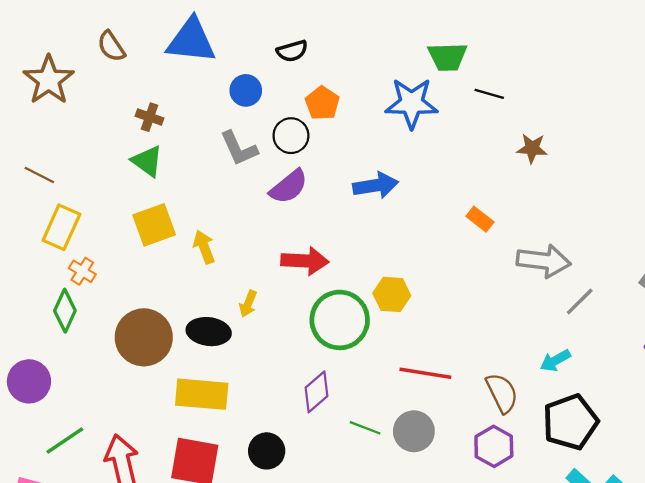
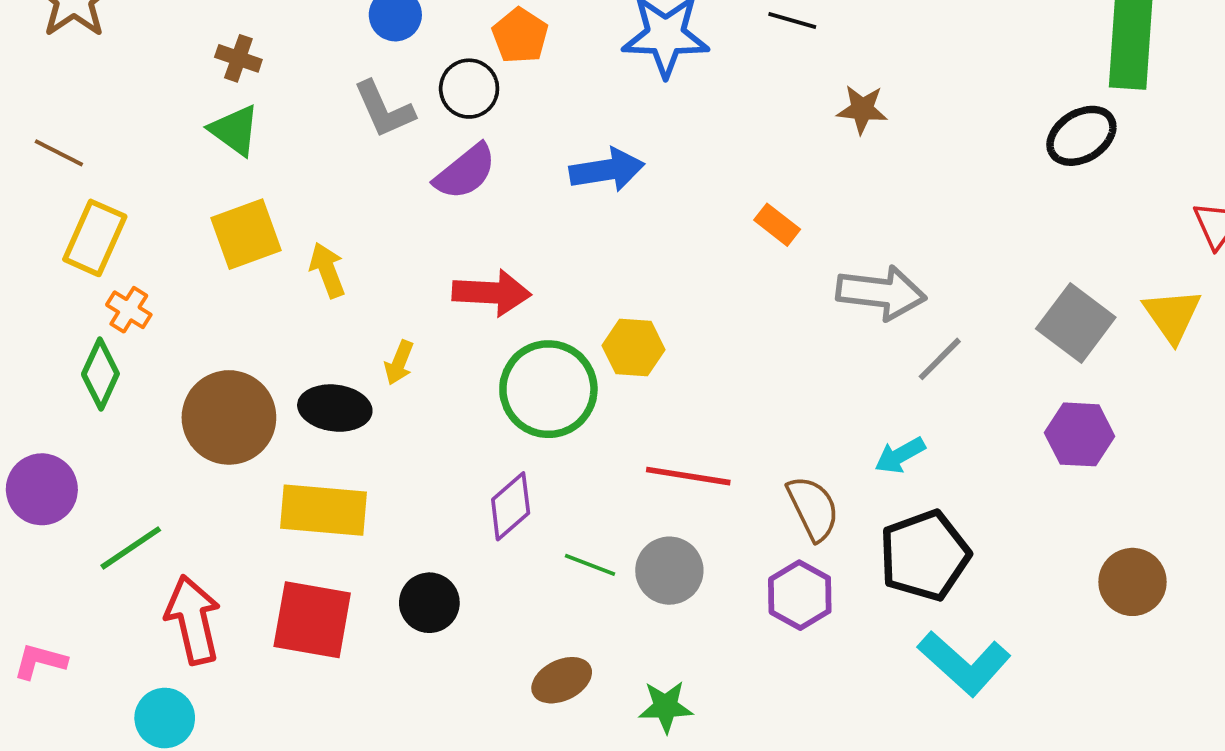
green line: (65, 441) -> (131, 548), moved

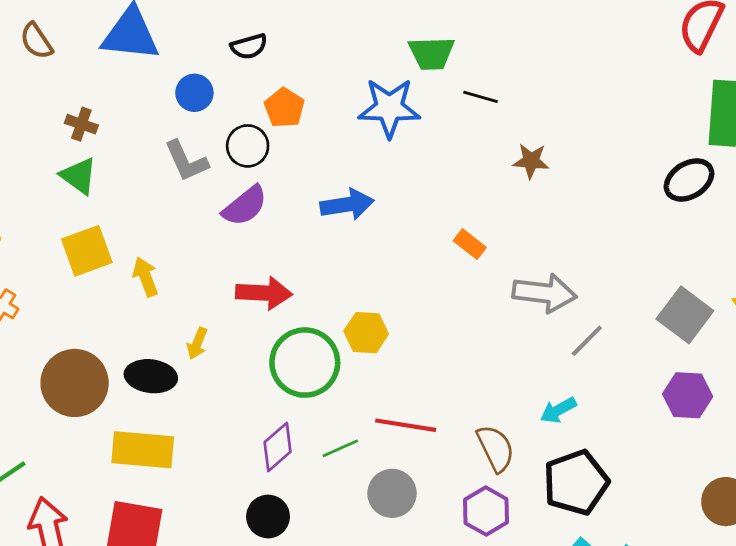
green line: (590, 565) -> (340, 448), moved, turned -45
black circle: (429, 603) -> (268, 517), moved

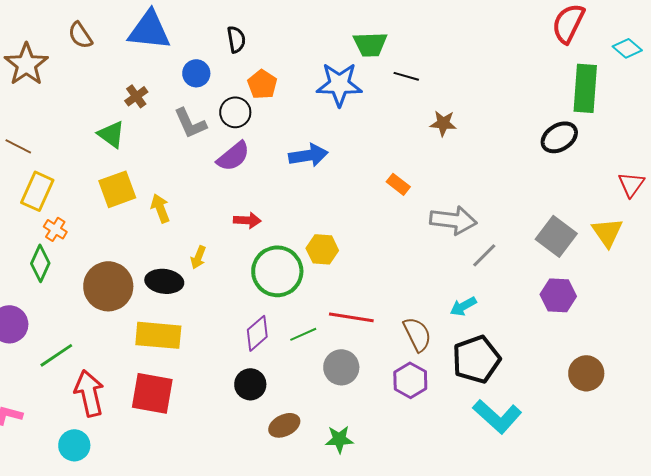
black semicircle: (249, 46) -> (236, 39), turned -84
brown cross: (81, 124) -> (136, 96), moved, turned 35
red arrow: (264, 293) -> (247, 220), size x0.7

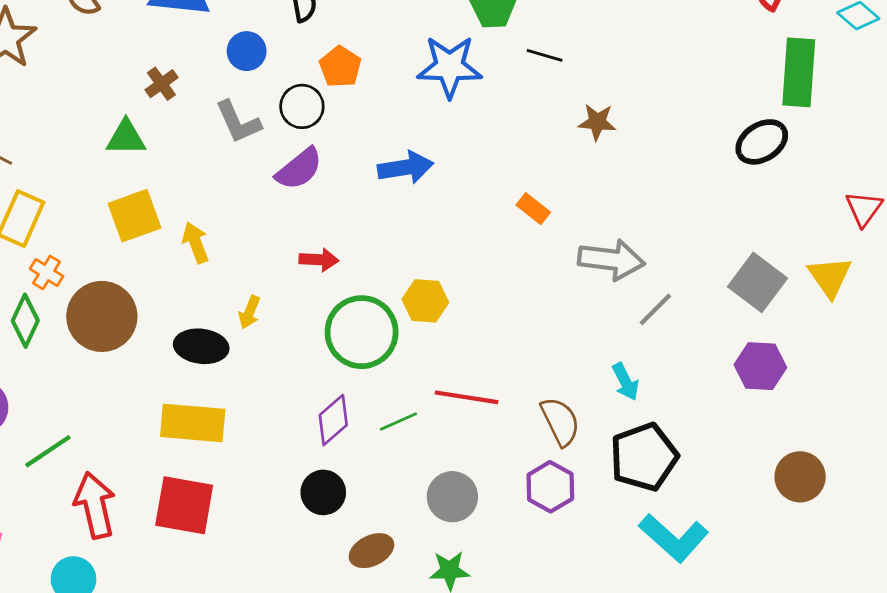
green triangle: (111, 134) -> (126, 138), turned -36
brown circle: (108, 286) -> (102, 316), moved
cyan arrow: (463, 306) -> (626, 382), turned -88
gray circle: (341, 367) -> (452, 497), moved

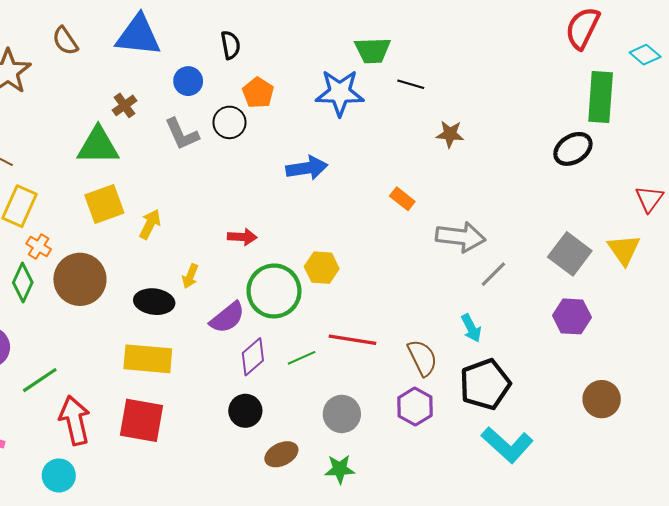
green triangle: (126, 138) -> (98, 146), size x1.4
purple semicircle: (299, 169) -> (227, 317), moved
yellow arrow: (196, 243) -> (150, 224), turned 48

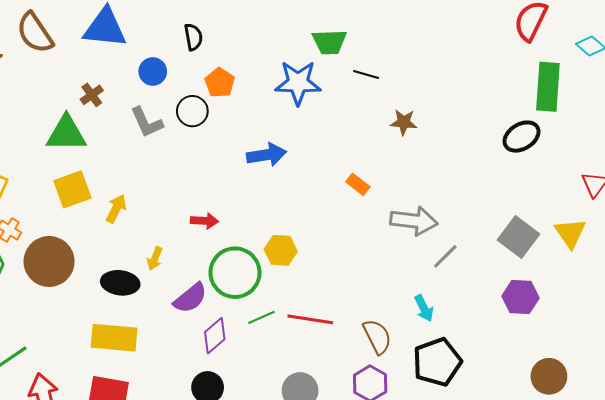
brown semicircle: (65, 41) -> (35, 33), size x1.5
green line: (302, 358) -> (261, 317), moved

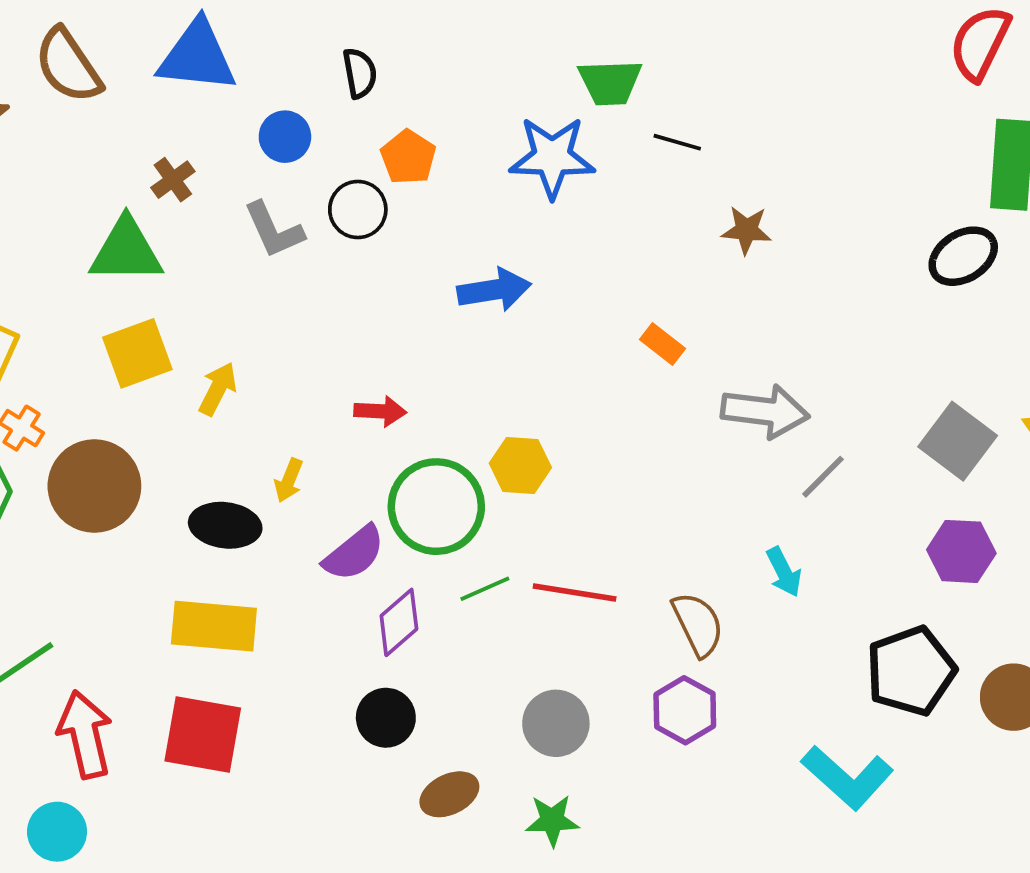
black pentagon: (437, 362) -> (911, 671), moved

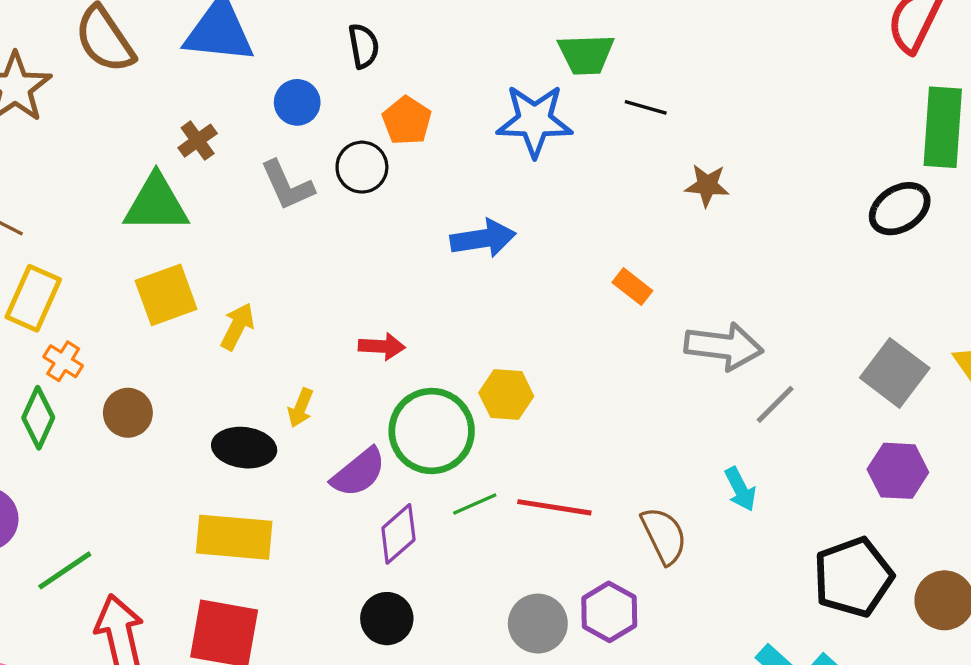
brown circle: (94, 486) -> (128, 413), size x0.6
purple hexagon: (685, 710) -> (609, 612), moved

